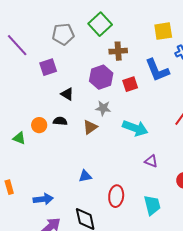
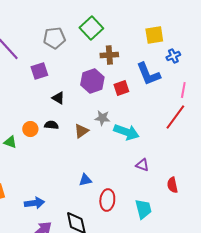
gray star: (103, 108) -> (102, 118), moved
blue triangle: (85, 176) -> (85, 180), moved

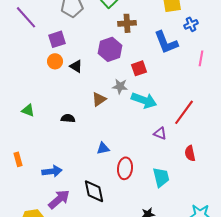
red square: (121, 88) -> (139, 68), moved
red line: (175, 117) -> (184, 112), moved
black semicircle: (51, 125) -> (68, 118), moved
orange circle: (30, 129) -> (55, 61), moved

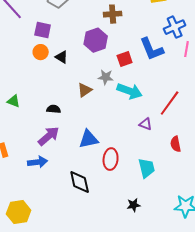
blue cross: (191, 24) -> (175, 27), moved, size x1.5
purple square: (57, 39) -> (43, 30), turned 30
blue L-shape: (166, 42) -> (152, 49), moved
blue triangle: (103, 148) -> (89, 139), size x1.5
purple arrow: (59, 199) -> (49, 136), moved

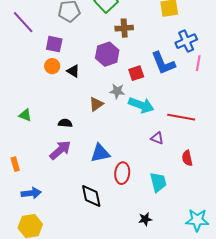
red line: (170, 103) -> (181, 117), turned 64
blue arrow: (38, 162) -> (31, 193), moved

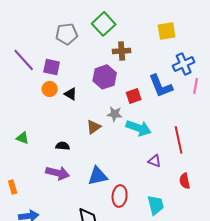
purple line: (23, 22) -> (24, 60), moved
red line: (181, 117) -> (179, 140), turned 68
purple arrow: (60, 150) -> (58, 173), turned 55

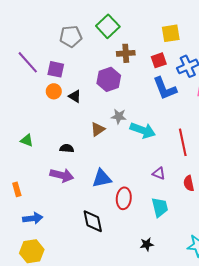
red square: (134, 96) -> (159, 60), moved
purple triangle: (155, 161) -> (159, 173), moved

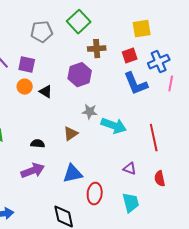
brown triangle: (98, 129) -> (71, 134), moved
purple arrow: (62, 175) -> (33, 171), turned -35

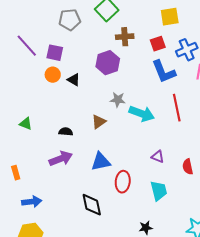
red line: (154, 138) -> (177, 108), moved

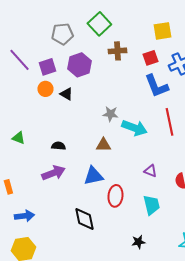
purple square: (55, 53) -> (47, 67), turned -30
purple hexagon: (108, 63) -> (79, 65), moved
brown triangle: (99, 122) -> (103, 145), moved, turned 35

